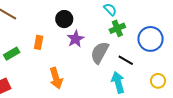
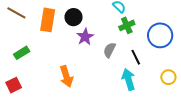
orange rectangle: (39, 42) -> (48, 20), moved, size x1.6
gray semicircle: (100, 53) -> (110, 50), size x0.7
black line: (126, 60) -> (136, 57), turned 35

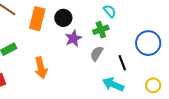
green cross: (127, 25) -> (101, 30), moved
orange arrow: (66, 76) -> (41, 68), moved
cyan arrow: (128, 79) -> (113, 84), turned -55

